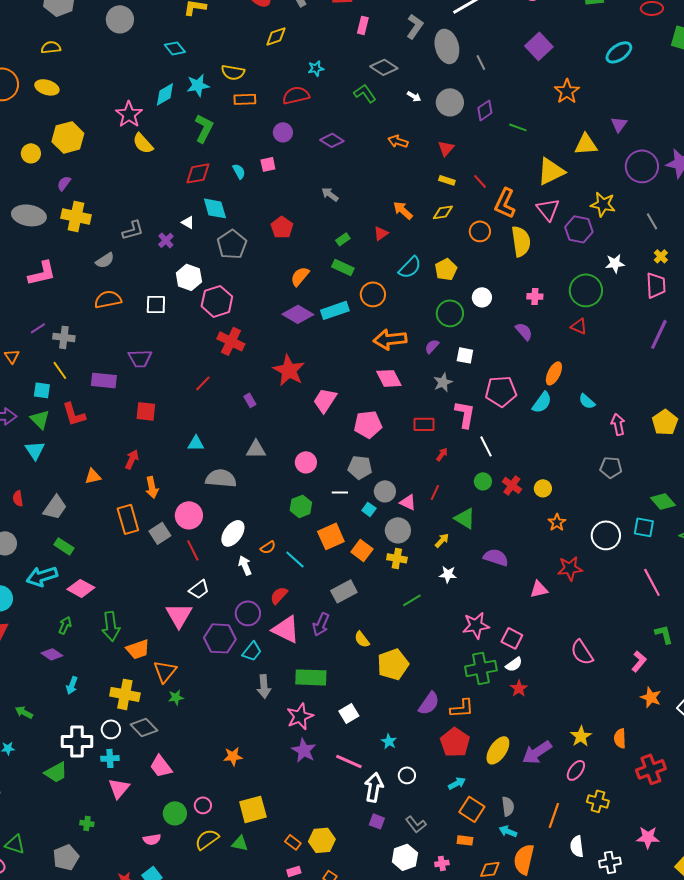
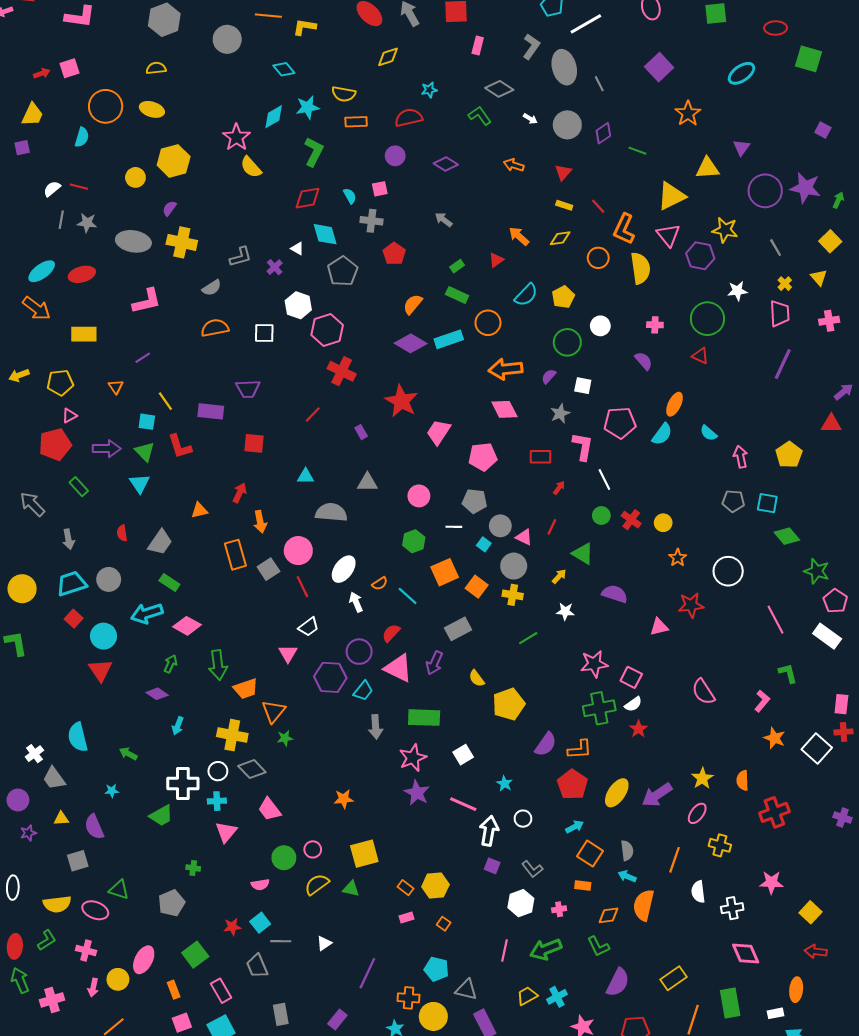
gray cross: (64, 337) -> (371, 221), moved
cyan square: (644, 527) -> (767, 503), moved
pink triangle: (179, 615) -> (288, 654), size x0.7

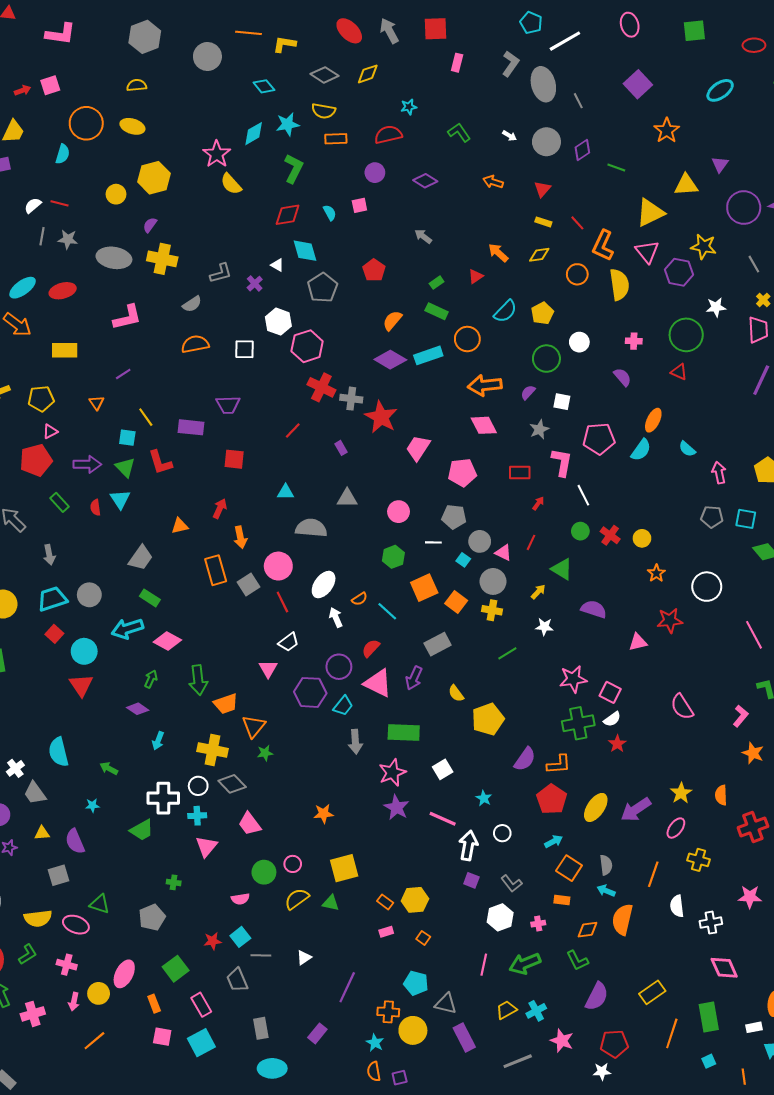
gray diamond: (499, 89) -> (325, 75), moved
gray cross: (371, 221) -> (351, 399), moved
red semicircle: (122, 533) -> (95, 507), moved
pink square: (182, 1023) -> (162, 1037), turned 30

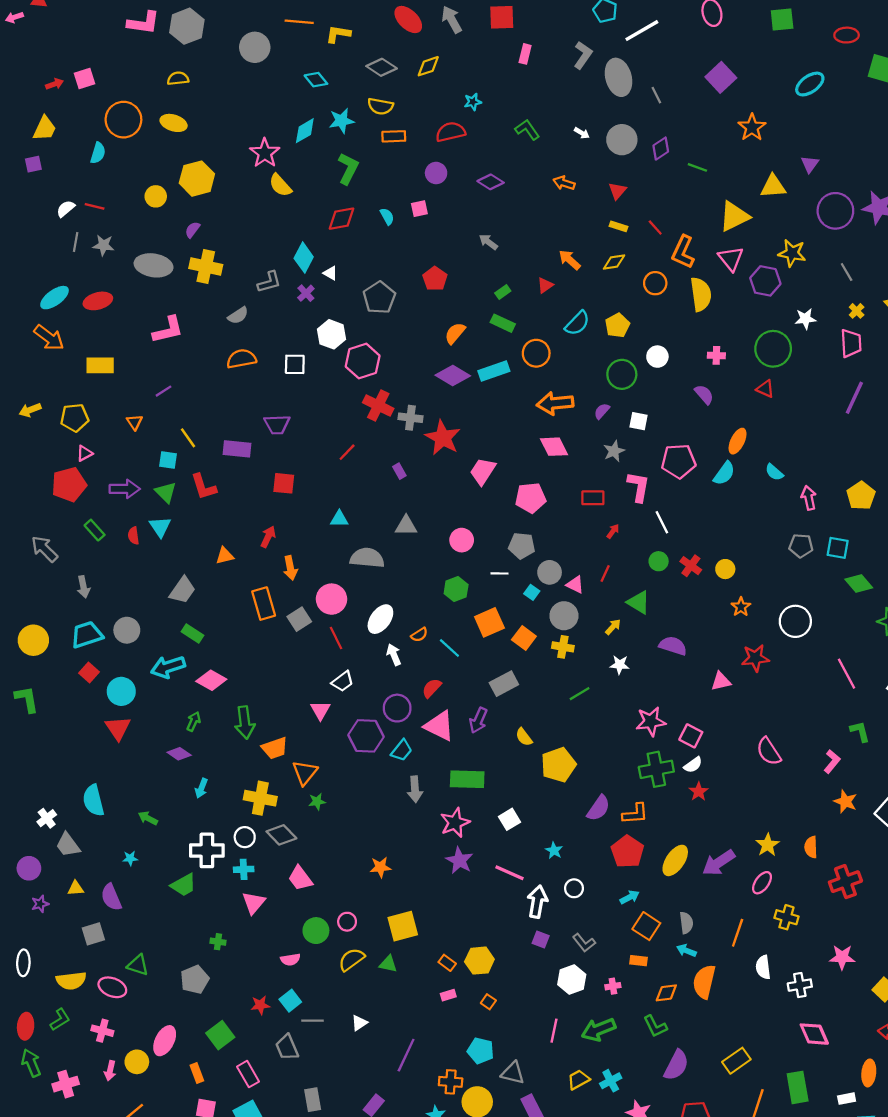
pink L-shape: (61, 34) -> (143, 23), moved
cyan diamond: (305, 251) -> (304, 258), moved, turned 44

